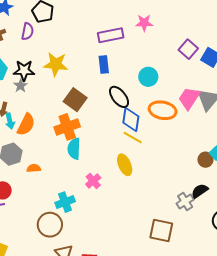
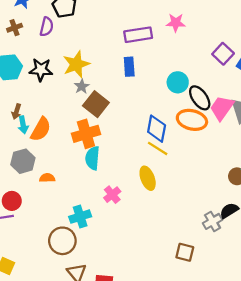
yellow star: (56, 64) -> (76, 64), turned -30
gray star: (21, 86) -> (82, 86), moved
black ellipse: (119, 97) -> (200, 98), moved
brown square: (161, 230) -> (185, 252), size x0.7

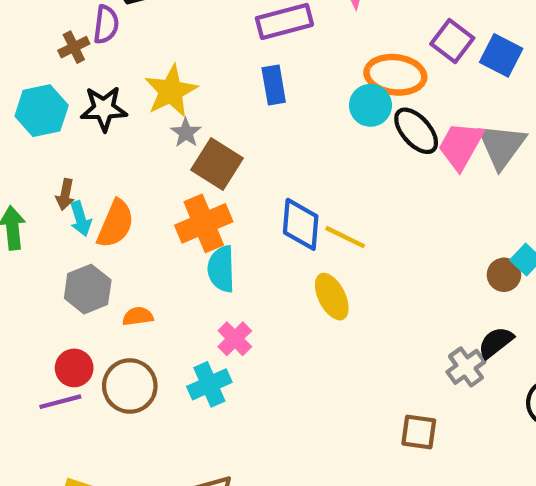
brown cross: (15, 28) -> (74, 47), moved
orange ellipse: (192, 120) -> (395, 75), moved
blue diamond: (157, 129) -> (301, 224), moved
pink cross: (112, 195) -> (235, 339), moved
brown circle: (62, 241) -> (130, 386), moved

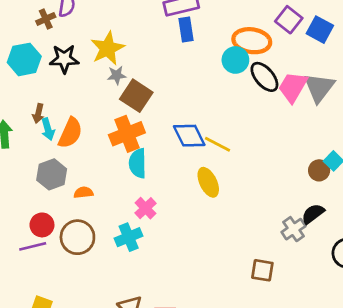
blue rectangle: (274, 85) -> (186, 30), moved
gray star: (186, 133) -> (117, 75), turned 30
blue diamond: (301, 224) -> (189, 136), turned -32

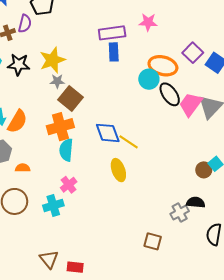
black semicircle: (313, 214) -> (196, 202), turned 36

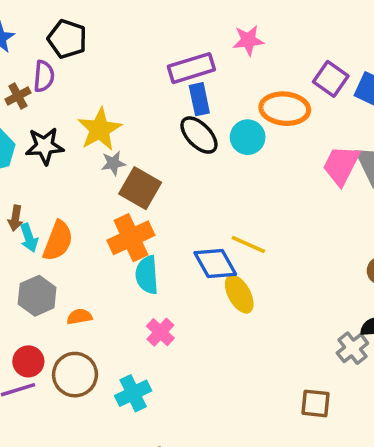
cyan circle: (149, 79) -> (248, 137), moved
black ellipse: (170, 94) -> (199, 135), moved
blue diamond: (108, 133) -> (215, 264), moved
cyan cross: (53, 205) -> (133, 393), moved

